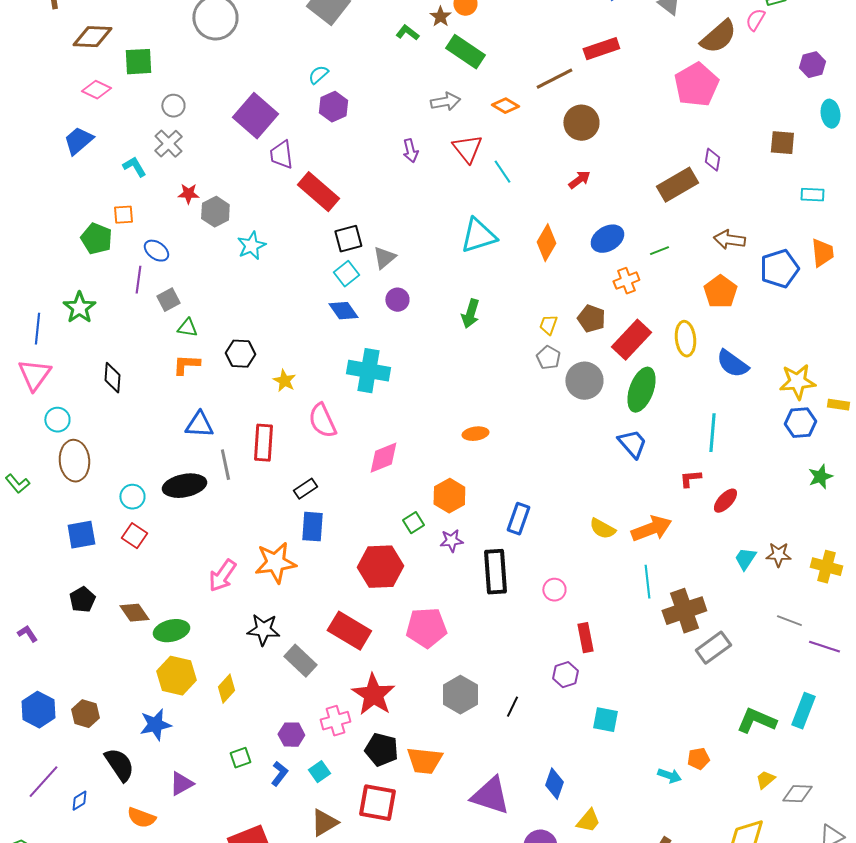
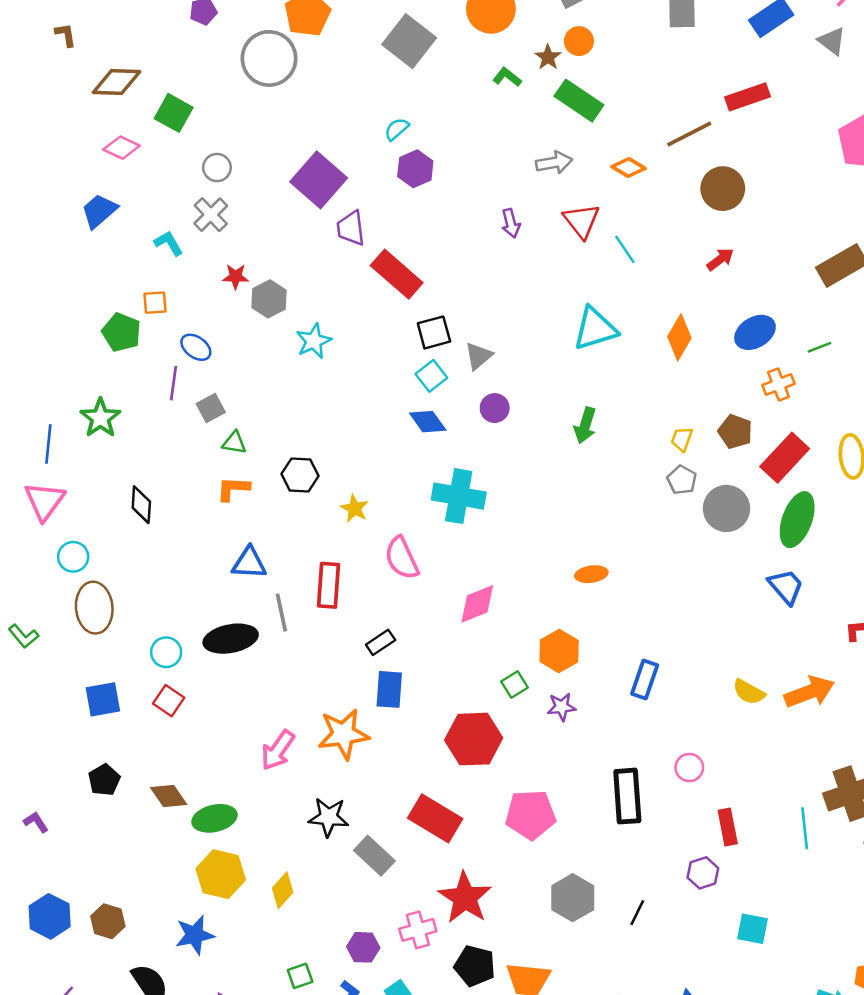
green square: (138, 62) -> (174, 113), turned 32
black rectangle: (495, 572) -> (627, 796), moved
cyan line: (647, 582) -> (805, 828), moved

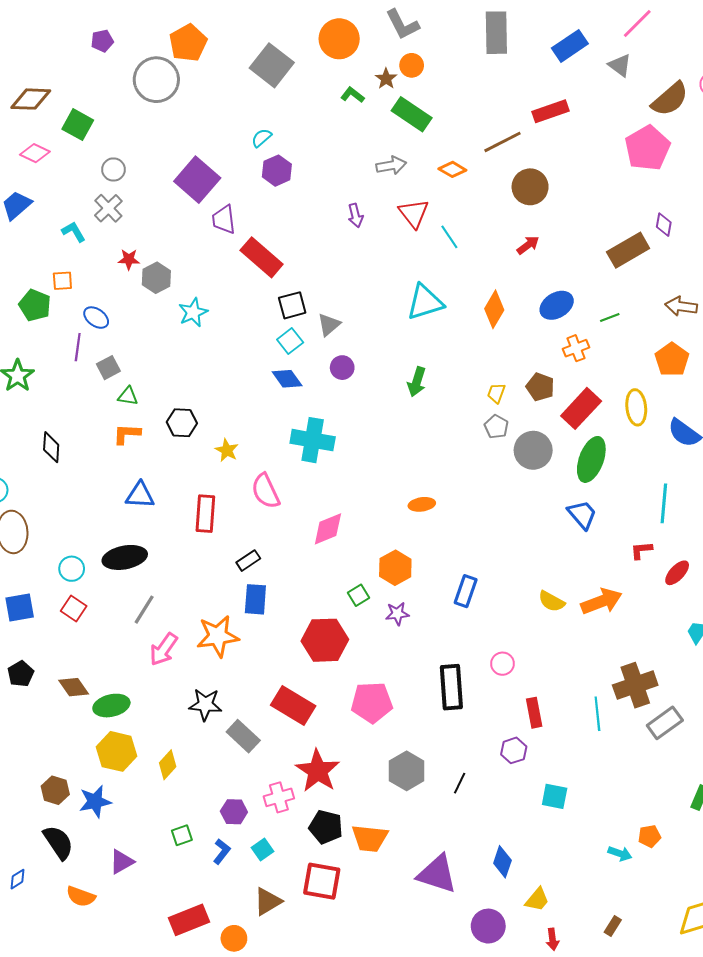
gray line: (281, 613) -> (144, 610), moved, turned 44
brown hexagon: (108, 921) -> (55, 790), moved

